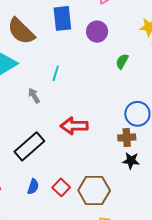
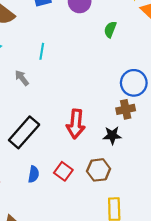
red arrow: (74, 126) -> (76, 124), moved, turned -76
black star: (131, 161) -> (112, 135), moved
brown hexagon: (94, 191) -> (99, 170), size x0.7

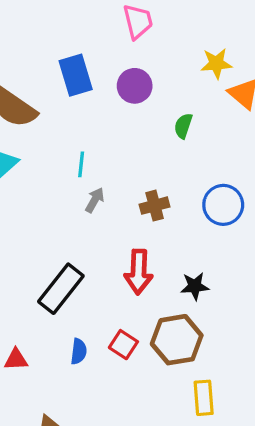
gray arrow: (22, 78) -> (95, 200), moved, turned 70
brown cross: (126, 109) -> (155, 206), moved
brown hexagon: (99, 170) -> (177, 340), size x1.4

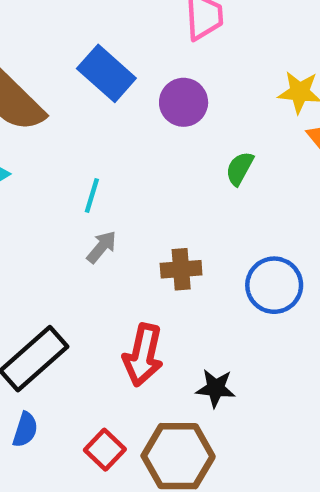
blue rectangle: (76, 75) -> (106, 73), turned -42
blue semicircle: (79, 351) -> (25, 430), moved

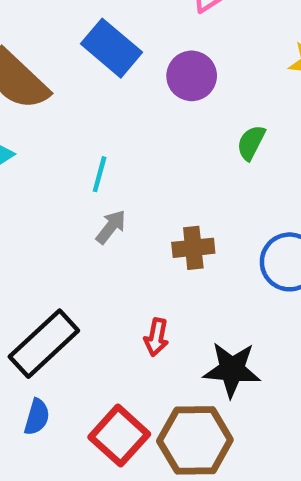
red arrow: (143, 355) -> (156, 337), size x0.6
black star: (216, 388) -> (232, 370), size x1.4
red square: (105, 450) -> (119, 436), size x1.4

